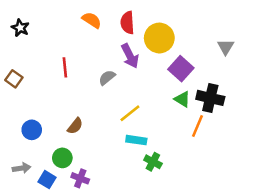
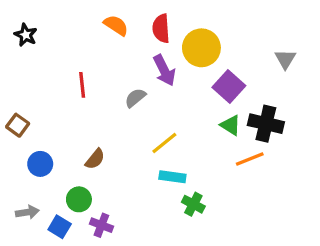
brown square: (14, 79) -> (18, 125), moved
orange line: (198, 126) -> (250, 159), turned 45

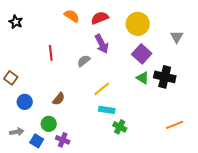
red semicircle: (161, 28) -> (100, 18), turned 72
yellow circle: (201, 48) -> (138, 24), moved
orange line: (250, 159) -> (175, 125), moved

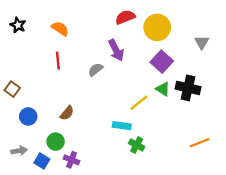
orange semicircle: (72, 16) -> (60, 29), moved
red semicircle: (100, 18) -> (125, 17), moved
yellow line: (102, 89) -> (139, 103), moved

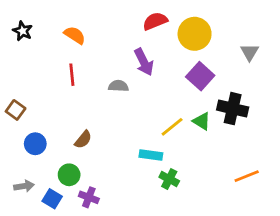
gray semicircle: (96, 70) -> (118, 86), turned 42
green triangle: (163, 89) -> (202, 121), moved

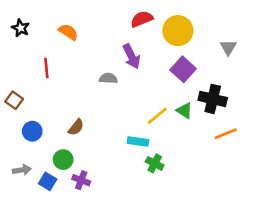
red line: (72, 75) -> (46, 68), moved
orange line: (247, 176) -> (226, 134), moved

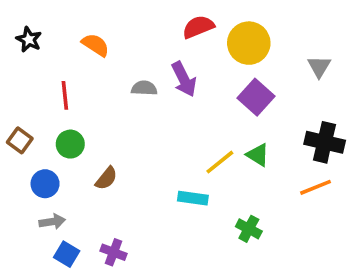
gray semicircle: (108, 78) -> (144, 88), moved
black cross: (213, 99) -> (325, 142), moved
green circle: (63, 160) -> (70, 144), moved
green cross: (155, 163) -> (249, 229), moved
gray arrow: (22, 170) -> (52, 222), moved

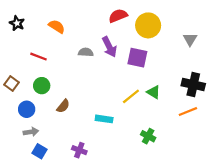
red line: (65, 95) -> (38, 57), turned -63
purple square: (256, 97) -> (137, 58), moved, turned -30
cyan rectangle: (193, 198) -> (104, 119), moved
purple cross: (114, 252) -> (79, 150), moved

